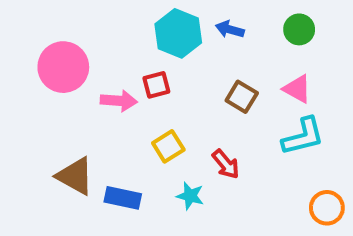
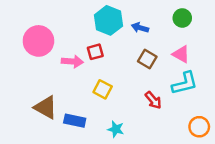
blue arrow: (230, 29) -> (140, 28), moved
yellow square: (168, 146) -> (103, 89), turned -30
red arrow: (226, 164) -> (153, 100), moved
cyan star: (190, 196) -> (116, 129), moved

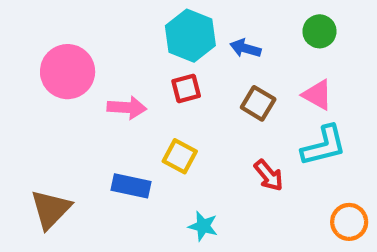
red square: (95, 52) -> (186, 89), moved
brown triangle: (46, 107) -> (51, 209), moved, turned 45
blue rectangle: (75, 121) -> (131, 186), moved

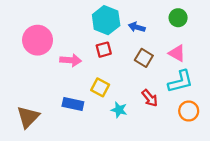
orange circle: (349, 222) -> (189, 111), moved
cyan star: (203, 226) -> (119, 110), moved

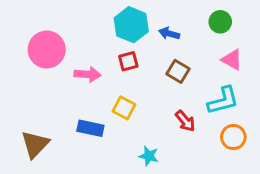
pink triangle: (177, 53) -> (232, 60), moved
cyan star: (119, 110) -> (149, 156), moved

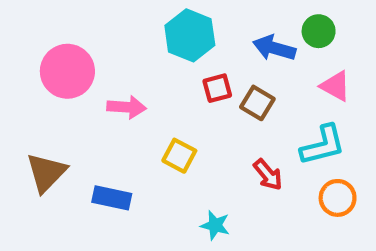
blue arrow: (169, 33) -> (274, 48), moved, size x1.4
red square: (128, 61) -> (217, 88), moved
blue rectangle: (90, 128) -> (112, 198), moved
brown triangle: (35, 144) -> (46, 173), moved

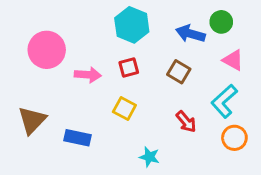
red square: (217, 88) -> (129, 67), moved
cyan L-shape: (323, 145) -> (224, 101), turned 152

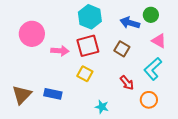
red square: (129, 67) -> (88, 46), size x1.6
brown triangle: (32, 120) -> (22, 95), moved
orange circle: (234, 138) -> (149, 100), moved

